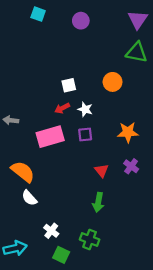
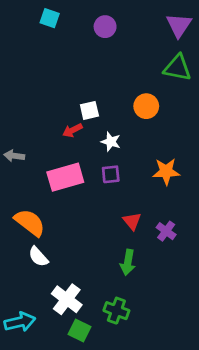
red arrow: (62, 108) -> (72, 130), moved
purple cross: (131, 166) -> (166, 231), moved
white cross: (51, 231) -> (67, 299), size x1.5

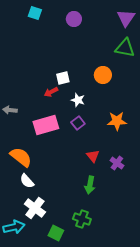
purple square: (111, 174) -> (78, 123), turned -32
white cross: (67, 299) -> (35, 208), moved

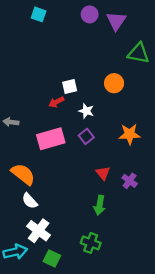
purple triangle: (126, 18) -> (116, 21), moved
purple circle: (74, 19) -> (90, 14), moved
green square: (56, 233) -> (52, 258), moved

